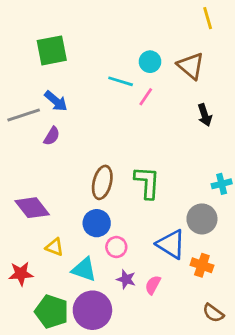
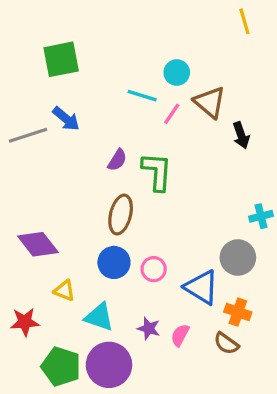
brown triangle: (191, 66) -> (210, 102), moved
purple semicircle: (52, 136) -> (117, 160), moved
green L-shape: (147, 182) -> (157, 172), moved
pink circle: (116, 247) -> (154, 269), moved
brown semicircle: (213, 313) -> (226, 343), moved

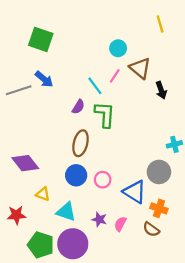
yellow line: (244, 21) -> (160, 24), moved
green square: (61, 59) -> (41, 39), turned 30
cyan line: (142, 96) -> (95, 86), moved, turned 36

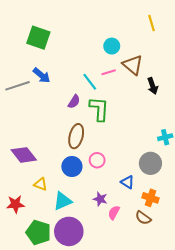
pink line: (115, 76) -> (109, 72), turned 40
pink circle: (103, 180) -> (97, 160), moved
blue triangle: (135, 192) -> (127, 182), size x0.6
cyan triangle: (66, 212) -> (63, 201), turned -42
purple star: (99, 219) -> (100, 199), moved

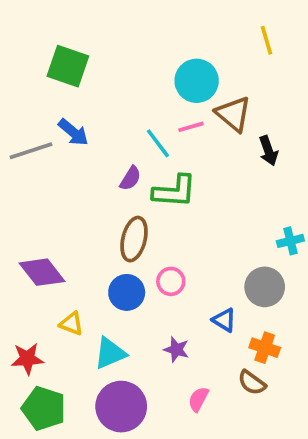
cyan circle: (112, 46) -> (197, 81), size x1.5
green L-shape: (99, 109) -> (175, 191), turned 90
pink semicircle: (114, 213) -> (198, 399), moved
green pentagon: (38, 232) -> (44, 408), moved

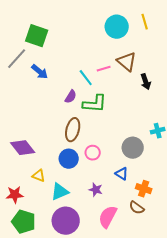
cyan circle: (197, 81) -> (117, 27), moved
gray line: (31, 151) -> (17, 59), moved, turned -30
gray circle: (265, 287) -> (133, 148), moved
pink semicircle: (198, 399) -> (108, 217), size x1.6

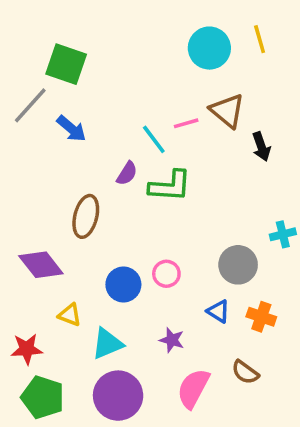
brown ellipse: (73, 130) -> (86, 216), moved
orange cross: (144, 189) -> (261, 317), moved

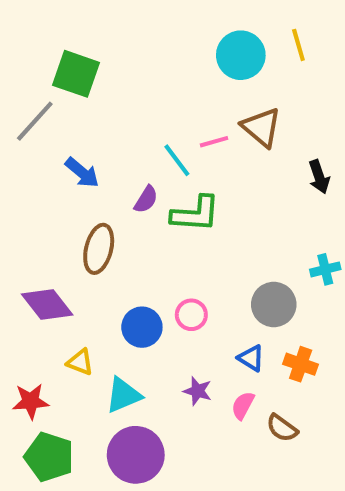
blue arrow: (71, 129) -> (82, 173), moved
black arrow: (261, 147) -> (319, 177), moved
pink semicircle: (193, 388) -> (243, 405), moved, size x0.6

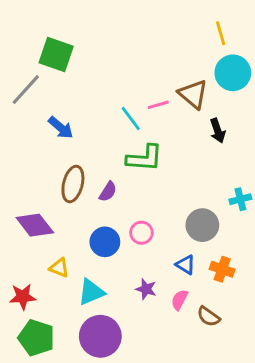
cyan circle: (241, 55) -> (233, 73), moved
black arrow: (319, 177) -> (218, 131), moved
purple semicircle: (146, 199) -> (108, 192), moved

